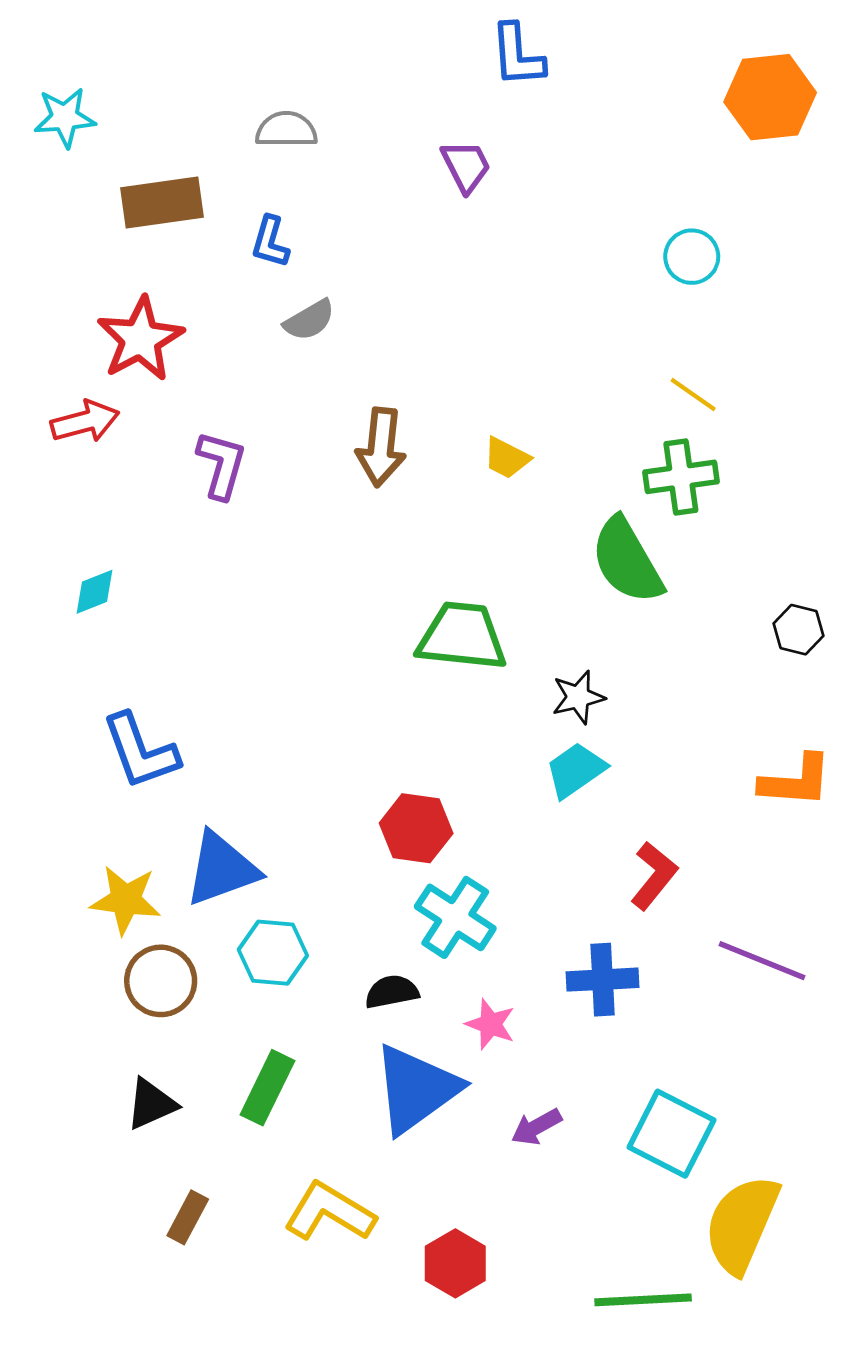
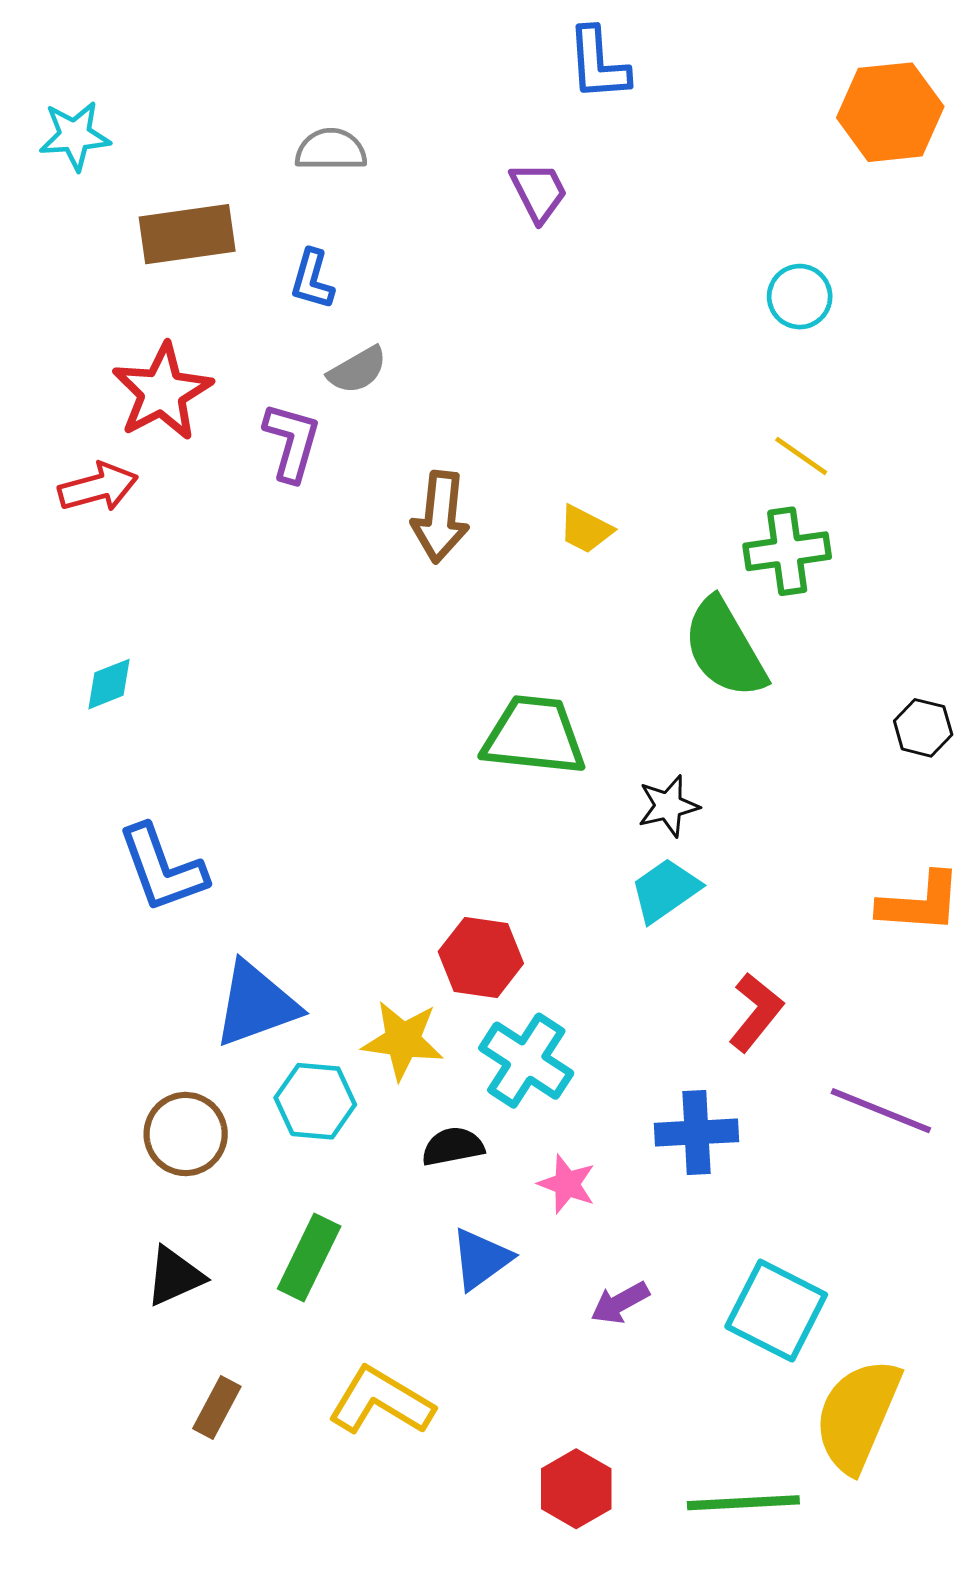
purple L-shape: (221, 465) -> (292, 442), moved
yellow star: (126, 900) -> (403, 1040), moved
blue triangle: (416, 1089) -> (481, 1259), size x0.6
red hexagon: (455, 1263) -> (576, 1489), moved

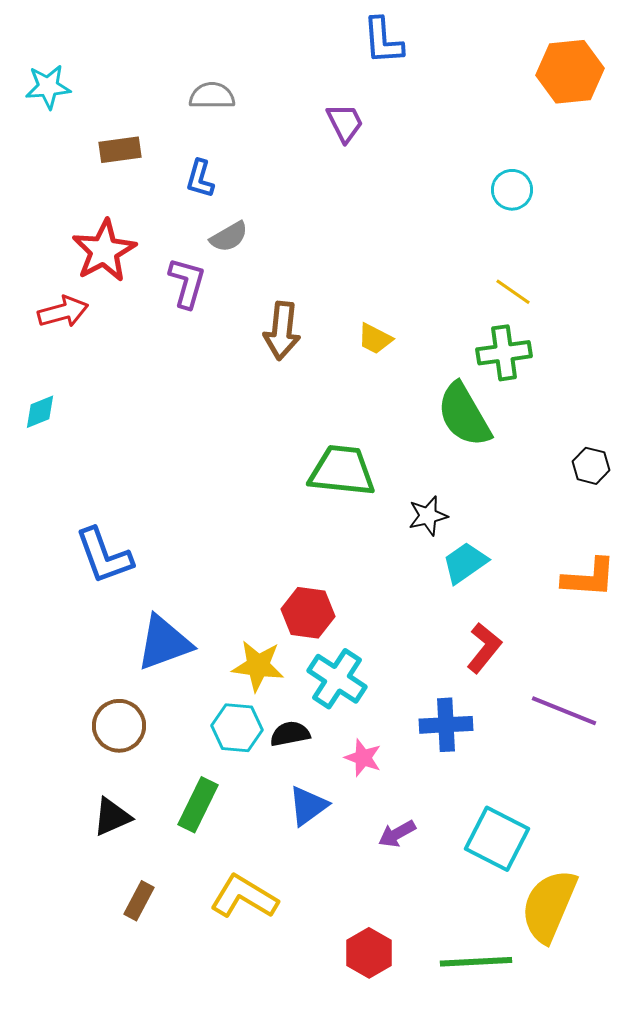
brown rectangle: (187, 234) -> (120, 150), size x0.7
cyan diamond: (109, 684) -> (40, 412), moved
cyan trapezoid: (665, 890) -> (465, 563), moved
cyan hexagon: (315, 1101) -> (237, 728), moved

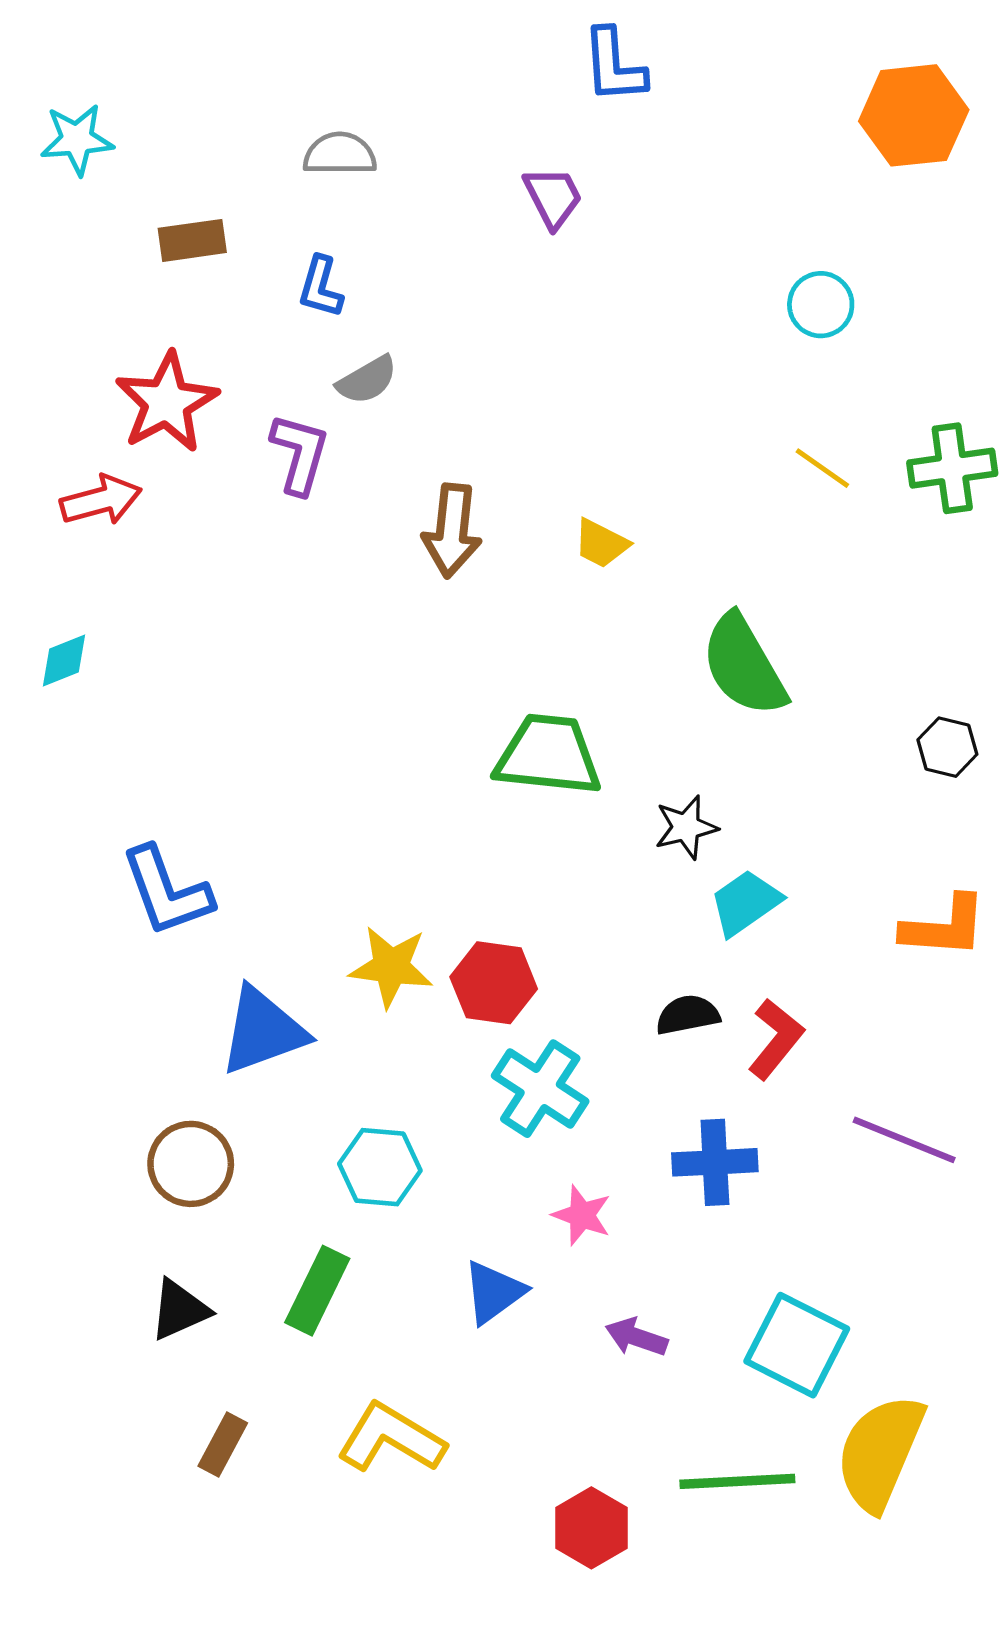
green cross: (504, 353) -> (952, 468), moved
yellow star: (258, 666) -> (391, 967), moved
black semicircle: (290, 734) -> (688, 1015), moved
purple arrow: (397, 834) -> (636, 1337), turned 48
green line: (476, 962) -> (737, 1481), moved

